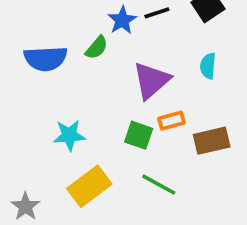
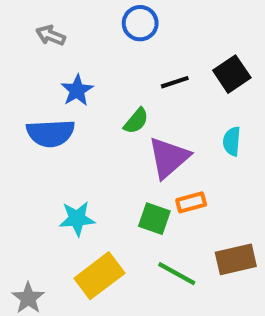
blue star: (122, 20) -> (77, 90), moved
green semicircle: (97, 48) -> (136, 121), moved
brown rectangle: (212, 141) -> (236, 259), moved

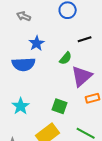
cyan star: (77, 219) -> (21, 106), moved, turned -30
green square: (154, 219) -> (60, 106), moved

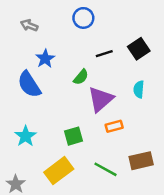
blue semicircle: (24, 64) -> (29, 84), turned 60
green square: (60, 106) -> (74, 136), turned -35

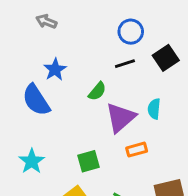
blue circle: (83, 18) -> (131, 32), moved
gray arrow: (29, 25) -> (46, 21), moved
cyan semicircle: (139, 89) -> (154, 109), moved

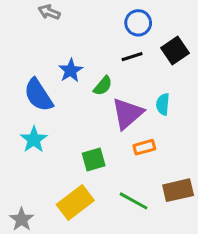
blue star: (55, 69) -> (71, 70), moved
cyan star: (32, 161) -> (34, 140), moved

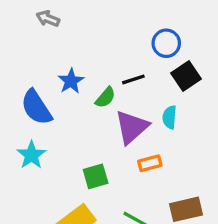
blue circle: (138, 23) -> (166, 43), moved
black square: (175, 50) -> (186, 76), moved
black line: (132, 57) -> (133, 79), moved

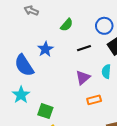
green semicircle: (105, 97) -> (67, 25), moved
purple triangle: (132, 127) -> (83, 78), size x0.7
green square: (96, 176) -> (45, 111), moved, turned 35

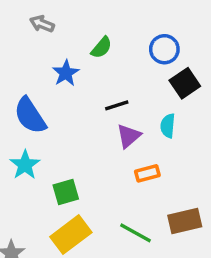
black line: (84, 48) -> (117, 105), moved
blue star: (45, 49) -> (66, 73), moved
green square: (45, 111) -> (66, 192), turned -35

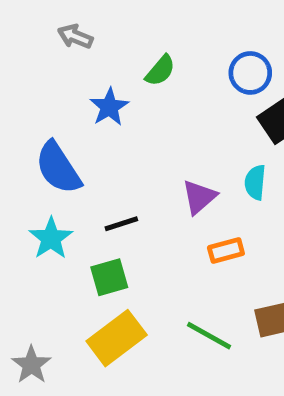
black line: (117, 105) -> (121, 224), moved

